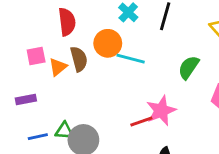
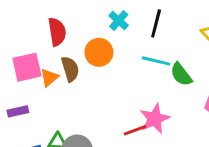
pink square: (36, 56) -> (27, 67), size x1.5
cyan line: (131, 59) -> (156, 61), moved
green semicircle: (189, 67) -> (181, 74), turned -70

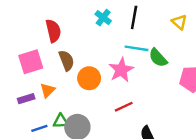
orange circle: (99, 52) -> (89, 78), moved
orange triangle: (49, 78) -> (48, 90), moved
pink star: (155, 119) -> (121, 70), moved

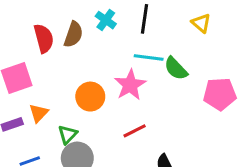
brown semicircle: (66, 60) -> (73, 34), moved, turned 42
green triangle: (61, 121) -> (68, 134), moved, turned -42

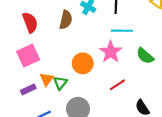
red semicircle: (44, 38) -> (30, 22), moved
green semicircle: (176, 69) -> (145, 56), moved
green triangle: (68, 134) -> (60, 83), moved

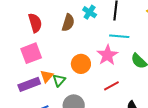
purple rectangle: (28, 89) -> (29, 84), size x1.5

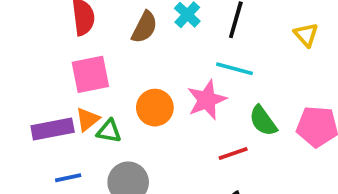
pink square: (31, 53) -> (90, 74), moved
green triangle: (59, 80) -> (109, 131), turned 48
red line: (111, 86) -> (233, 154), moved

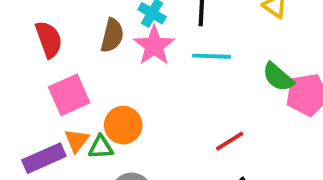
pink star: (207, 100) -> (154, 46), moved
orange circle: (155, 108) -> (123, 125), moved
green semicircle: (263, 121) -> (278, 77), moved

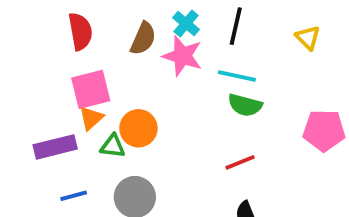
pink star: (154, 46) -> (182, 56), turned -30
green semicircle: (278, 77) -> (245, 105), moved, turned -36
orange triangle: (77, 140) -> (91, 118), moved

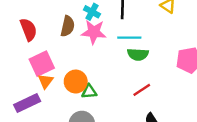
green triangle: (113, 146) -> (89, 92), moved

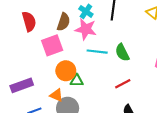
cyan line: (129, 38) -> (97, 52), moved
green semicircle: (138, 54) -> (122, 52), turned 54
pink square: (42, 64) -> (52, 45), moved
orange triangle: (46, 81) -> (57, 95), moved, turned -48

